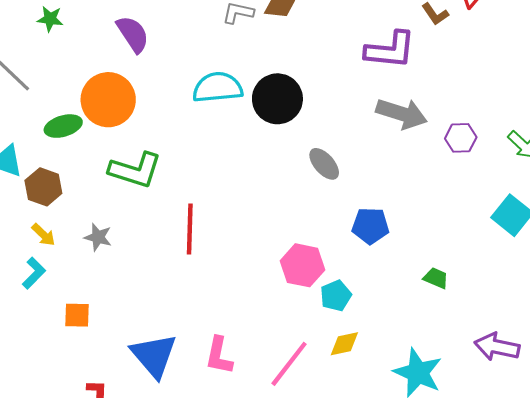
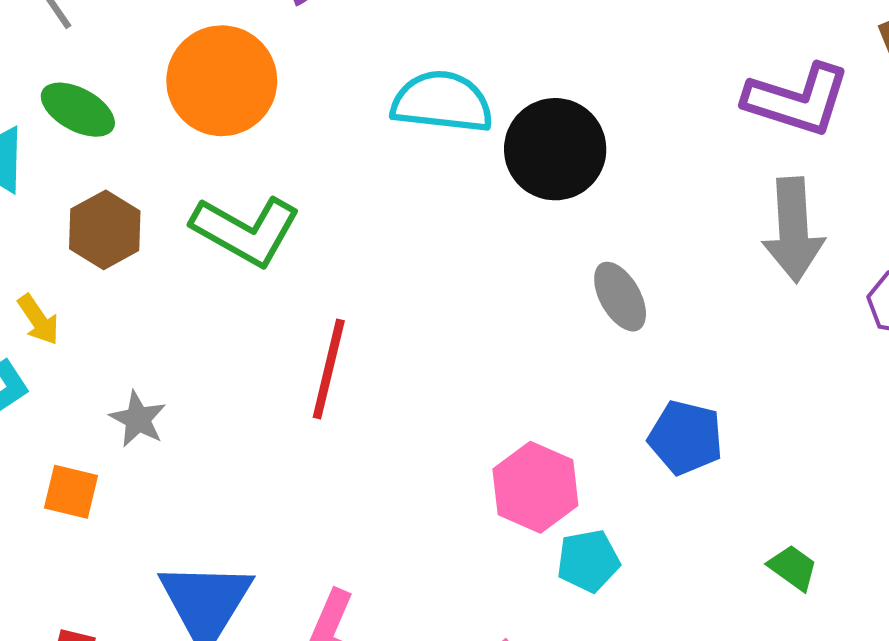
gray arrow: (402, 114) -> (793, 230), turned 57
green ellipse: (63, 126) -> (78, 110), moved, turned 33
brown hexagon: (43, 187) -> (105, 230), moved
gray star: (98, 237) -> (138, 419), moved

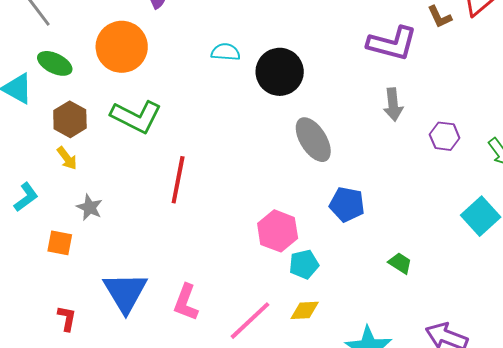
cyan semicircle: (442, 102) -> (226, 52), size x0.6
gray arrow: (793, 230) -> (393, 105), size x0.7
gray ellipse: (620, 297) -> (313, 140), size x1.4
yellow arrow: (38, 320) -> (67, 158), moved

